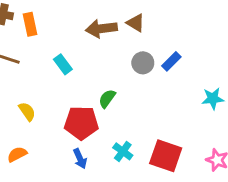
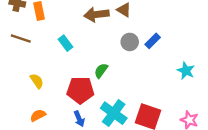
cyan star: (213, 99) -> (186, 71), turned 30
cyan cross: (123, 151) -> (114, 113), size x1.6
orange semicircle: (17, 154) -> (38, 115), moved

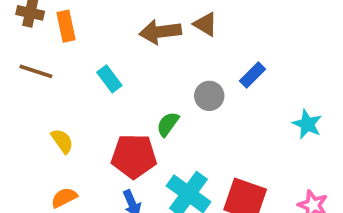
gray circle: (130, 42) -> (209, 96), moved

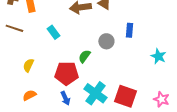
blue rectangle: (253, 75) -> (129, 30), turned -40
yellow semicircle: (62, 141) -> (28, 65), turned -120

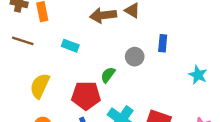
cyan rectangle: (53, 32) -> (70, 46), turned -32
yellow semicircle: (28, 65) -> (40, 86), size x1.5

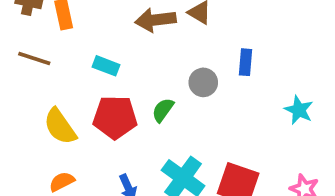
yellow semicircle: (40, 86) -> (60, 126), turned -60
red pentagon: (86, 96) -> (115, 117), moved

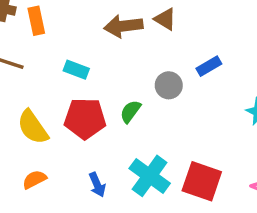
blue rectangle: (246, 62) -> (209, 66), turned 55

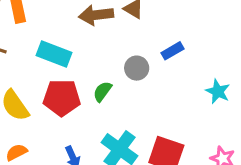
cyan rectangle: (76, 70) -> (54, 54), size x1.5

